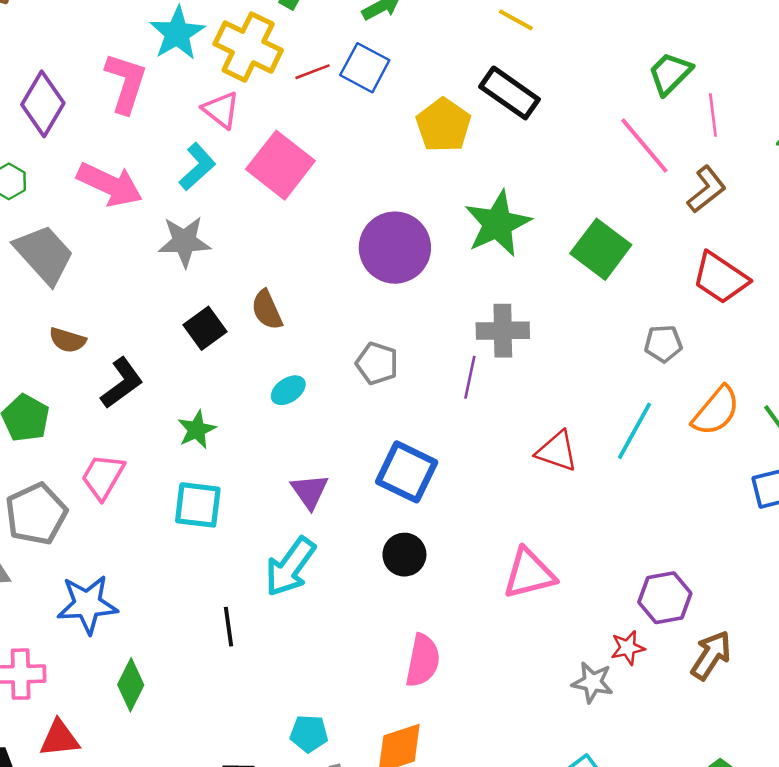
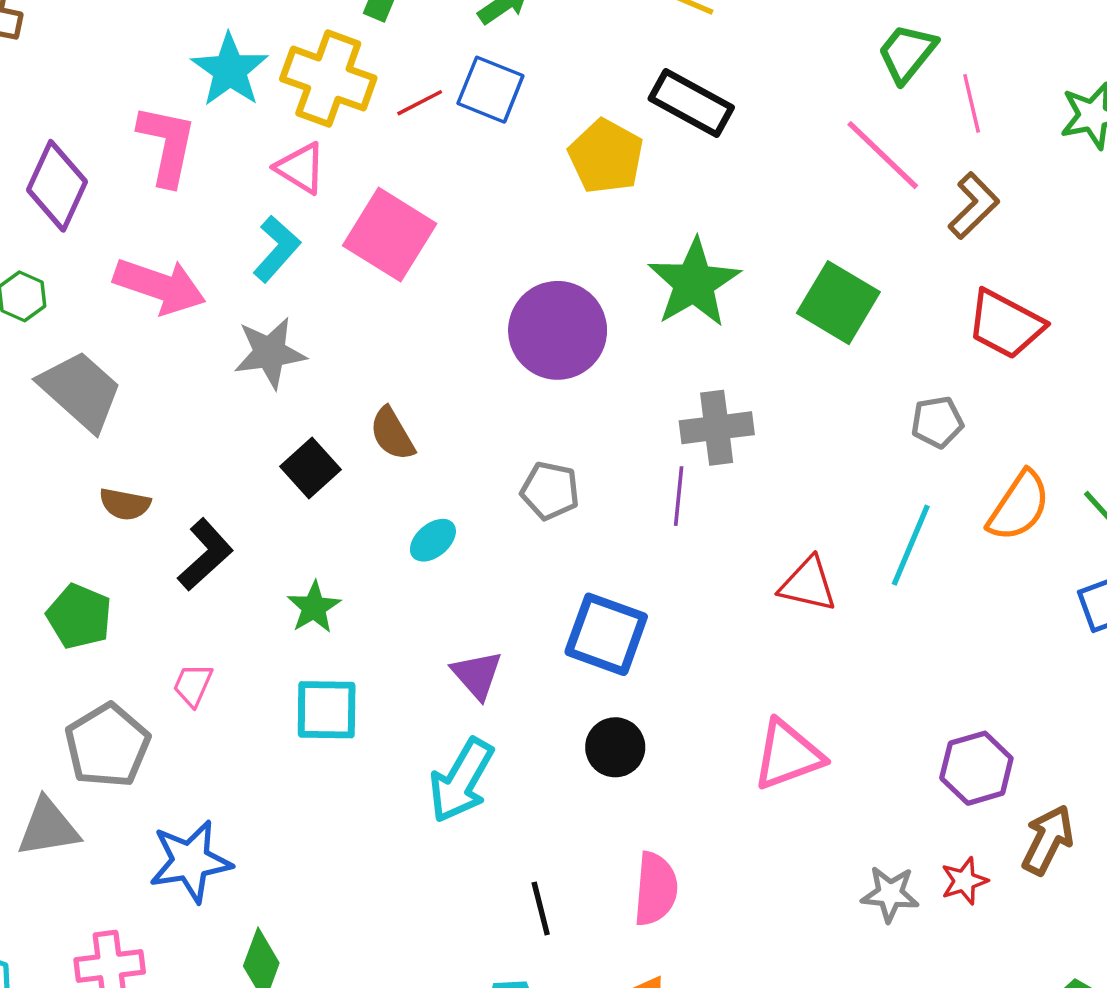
pink trapezoid: (103, 477) -> (193, 685), size x0.7
black line: (228, 627) -> (541, 908), moved
red star: (628, 648) -> (964, 881), moved

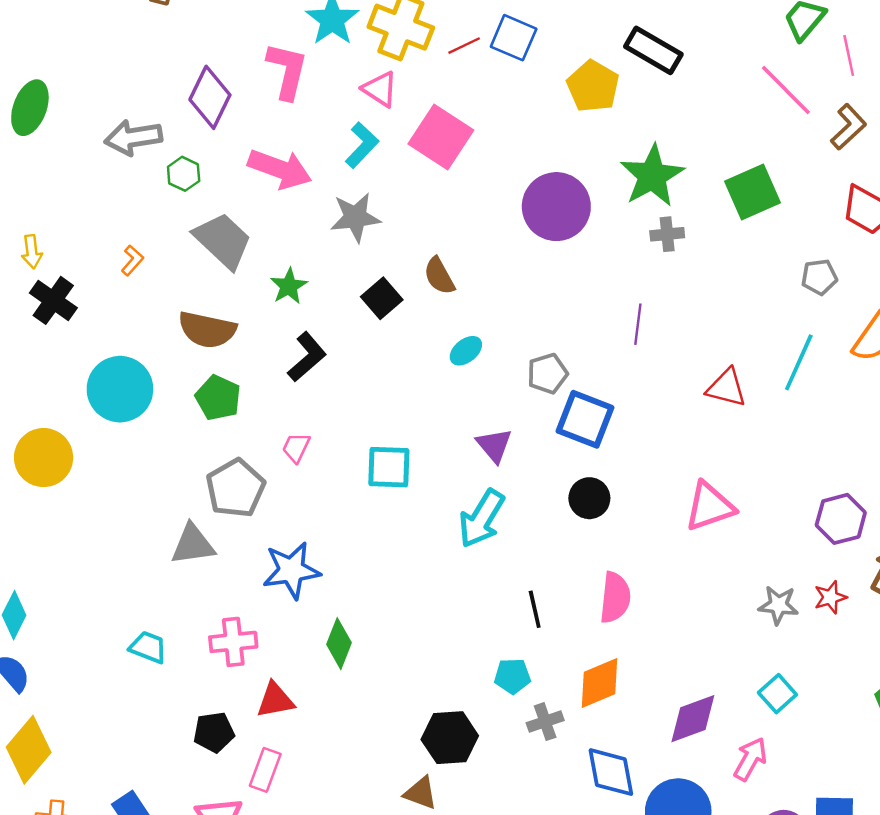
green square: (838, 303) -> (752, 192), turned 34
gray cross: (717, 428) -> (667, 234), moved, size x0.7
gray pentagon: (550, 491) -> (547, 374), moved, turned -30
brown semicircle: (125, 504) -> (207, 330), moved, size x1.6
green star: (314, 607) -> (289, 286), moved

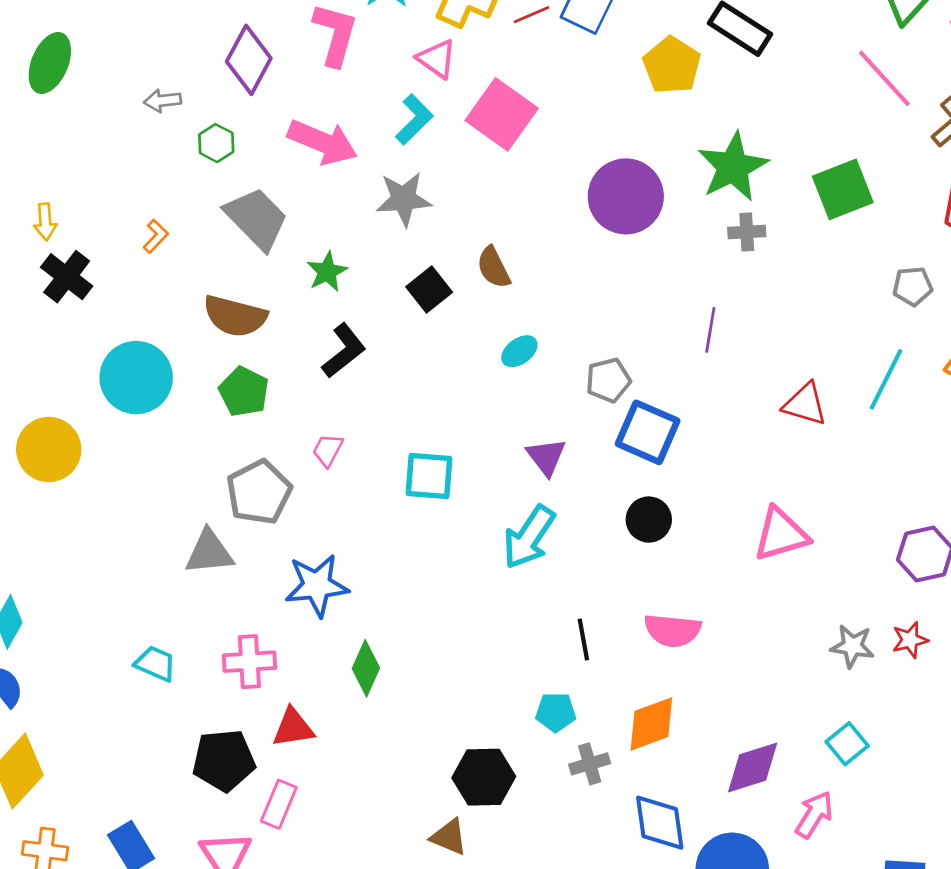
gray arrow: (133, 137) -> (163, 101), size x0.6
pink semicircle: (615, 598) -> (673, 630), turned 87
black pentagon: (214, 732) -> (224, 760), size x1.4

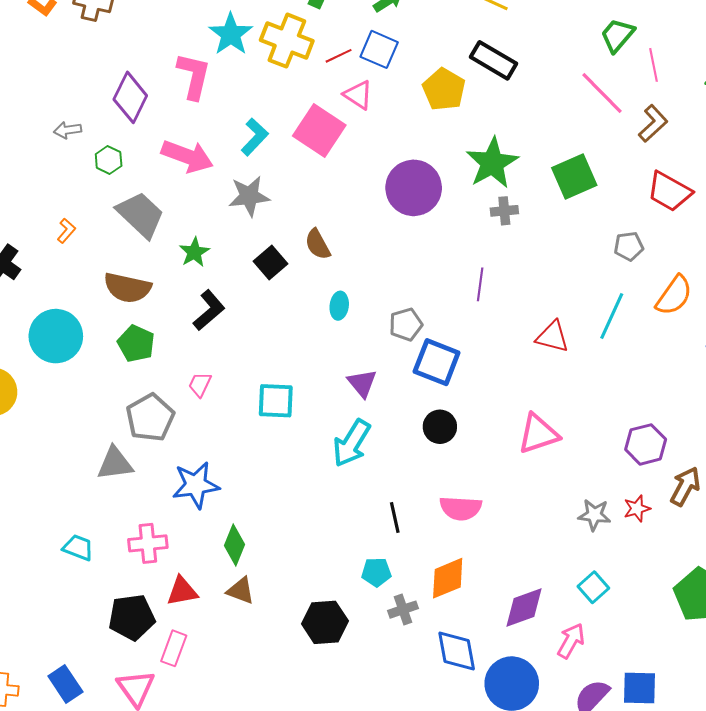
pink triangle: (437, 59) -> (358, 95), moved
cyan ellipse: (519, 351) -> (339, 306), turned -44
brown triangle: (449, 837) -> (241, 591), moved

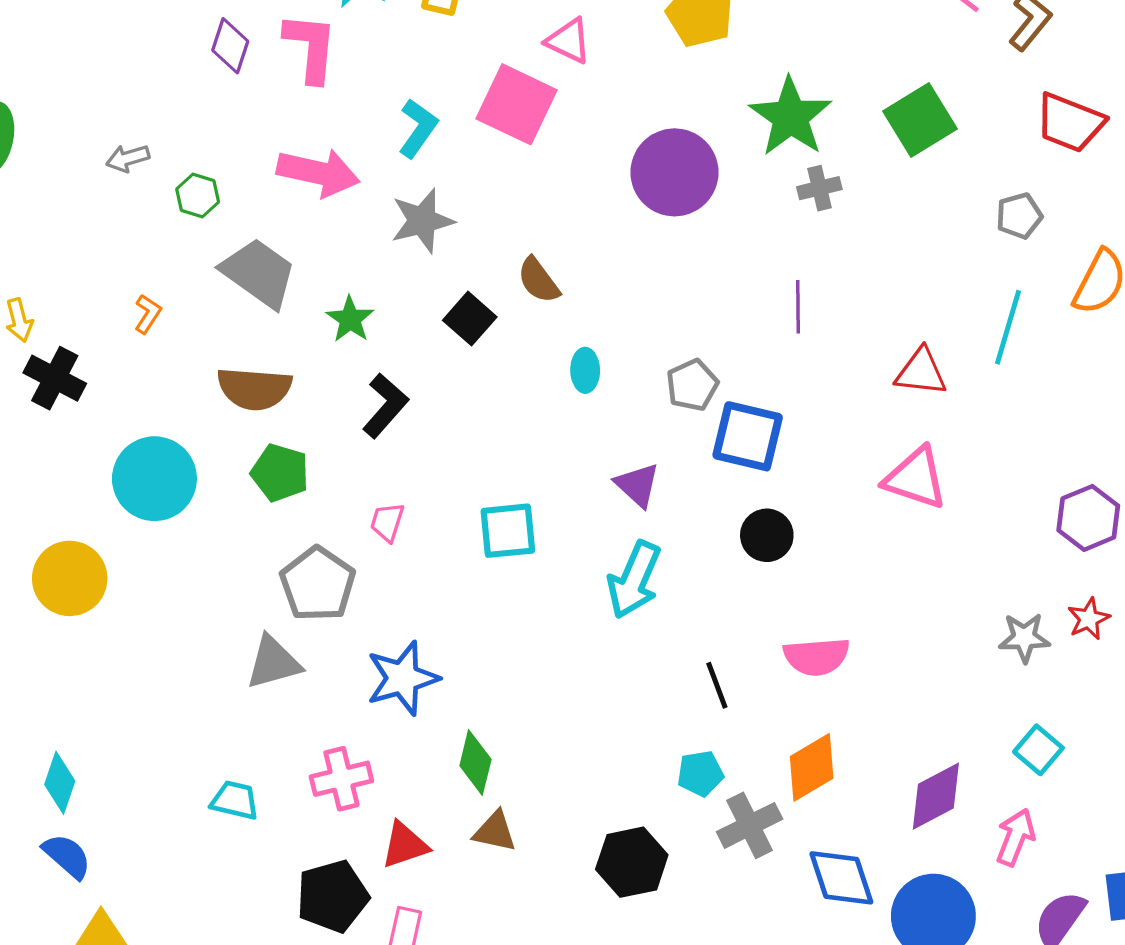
purple diamond: (130, 97) -> (230, 46), moved, size x0.7
pink triangle: (538, 434) -> (916, 478), moved, turned 45
gray cross: (403, 610) -> (750, 825), size x1.4

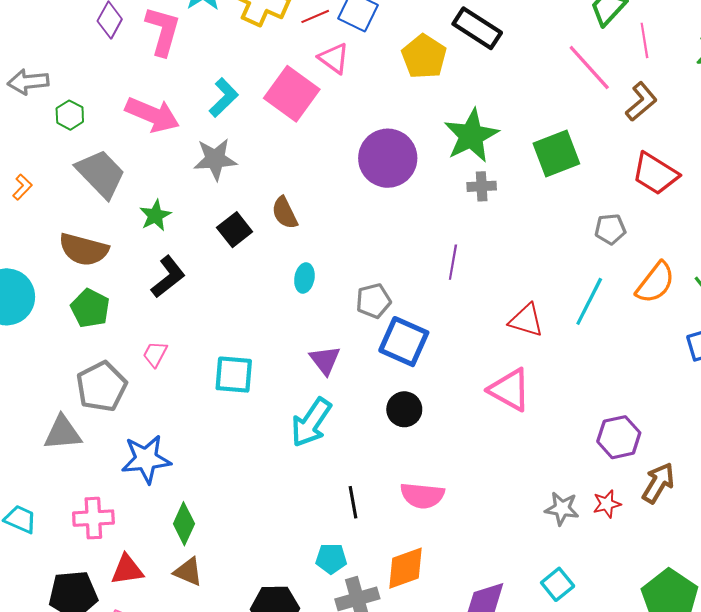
gray arrow: (128, 158) -> (28, 82), size x1.4

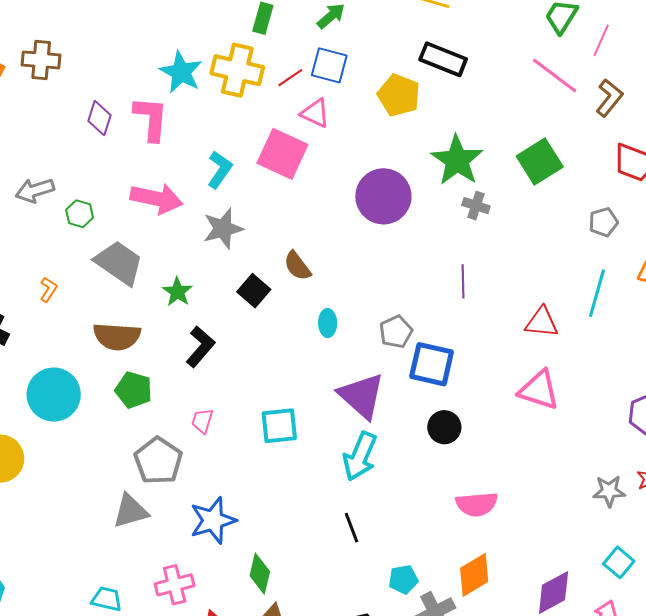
pink line: (644, 40) -> (601, 40), turned 44
gray cross: (482, 186) -> (476, 206), turned 32
purple triangle: (325, 360) -> (362, 396), size x1.6
black line: (353, 502) -> (351, 528), moved

